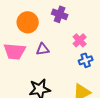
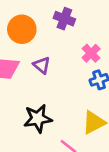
purple triangle: (43, 49) -> (42, 65), turned 48

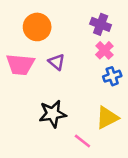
purple cross: (64, 19) -> (101, 24), moved

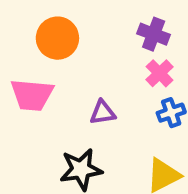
purple triangle: (57, 62) -> (103, 113), moved, turned -48

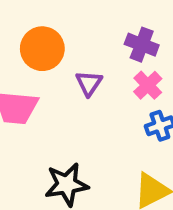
purple triangle: (103, 113) -> (89, 83), moved, turned -48

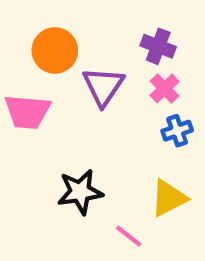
purple triangle: (89, 83) -> (103, 86), size x1.5

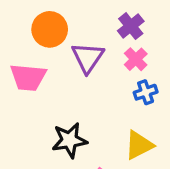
purple cross: (158, 46) -> (131, 26), turned 30

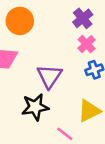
purple triangle: (88, 58) -> (49, 76), moved

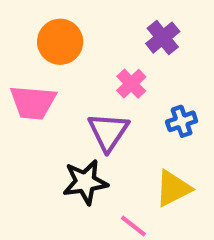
pink cross: (87, 44) -> (131, 84), moved

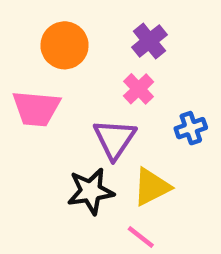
purple cross: (163, 38) -> (149, 41), moved
yellow triangle: (173, 188) -> (152, 187), moved

